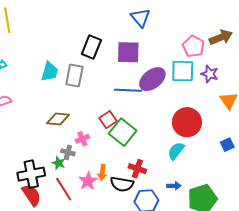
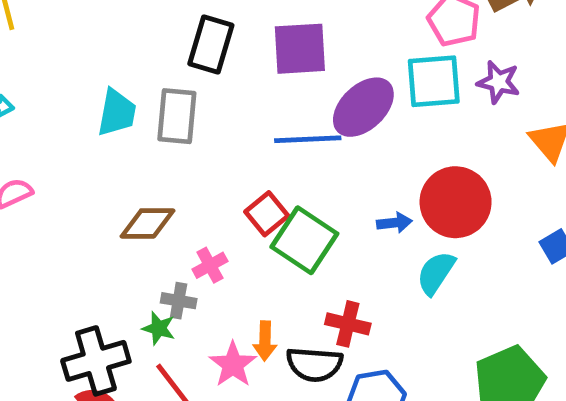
blue arrow: (174, 186) -> (394, 223), moved

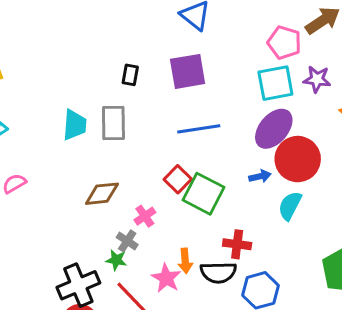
black rectangle: (211, 45) -> (130, 75), size x0.6
purple ellipse: (363, 107) -> (274, 129), moved
gray cross: (179, 301) -> (127, 241), turned 30

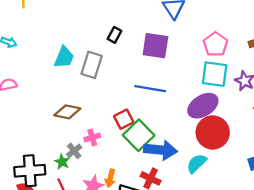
pink pentagon: (284, 43) -> (216, 44), moved
blue arrow: (260, 176) -> (161, 150), moved, size x2.0

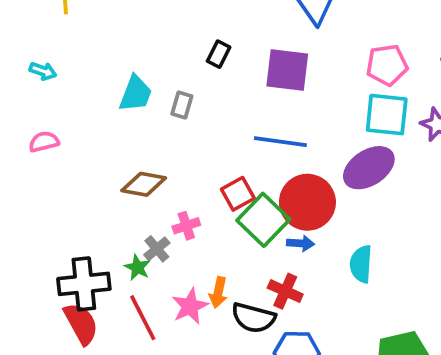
pink pentagon: (216, 44) -> (387, 65), turned 30
gray rectangle: (92, 65) -> (182, 105), size x0.6
red circle: (213, 132) -> (307, 202), moved
blue arrow: (161, 150) -> (301, 243), size x0.5
cyan semicircle: (197, 163) -> (361, 264), turned -40

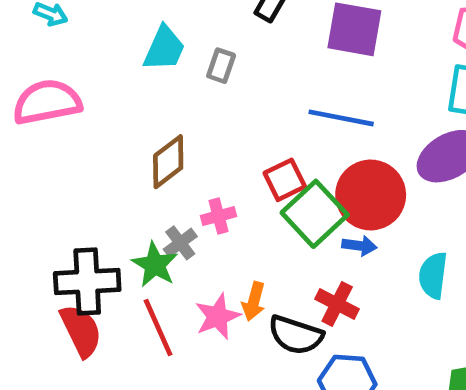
pink semicircle: (44, 142) -> (47, 102), size x1.8
brown diamond: (144, 184) -> (168, 162), turned -51
green star: (137, 267) -> (155, 265), size x1.4

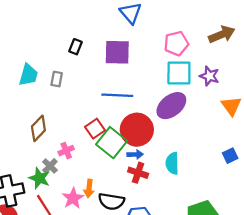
red cross: (337, 304) -> (138, 173), moved

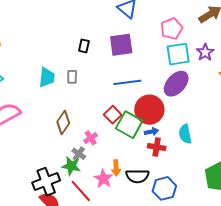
purple star: (209, 76) -> (205, 52), turned 30

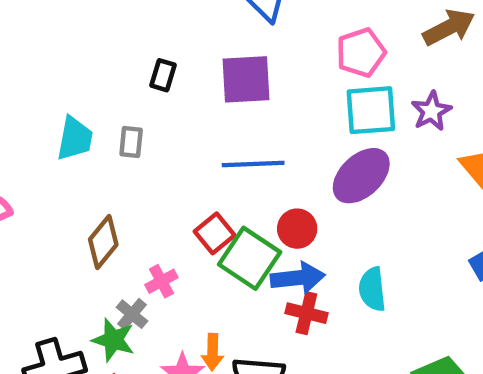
red circle: (149, 110) -> (297, 229), size x0.6
blue arrow: (151, 132) -> (298, 278), size x1.6

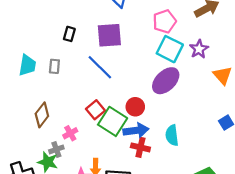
cyan square: (371, 110) -> (170, 49), turned 32
blue line: (253, 164) -> (100, 67), moved, turned 48
gray cross: (132, 314) -> (56, 149), turned 32

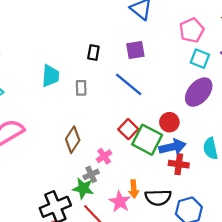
purple square: (109, 35) -> (135, 50), size x0.7
cyan square: (170, 49) -> (200, 59), size x0.7
cyan trapezoid: (27, 65) -> (50, 76), moved

